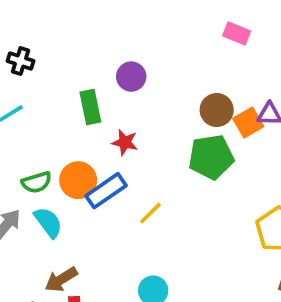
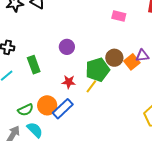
green rectangle: (90, 107) -> (34, 65), moved
green pentagon: (211, 157) -> (98, 70), moved
yellow line: (150, 213) -> (91, 86), moved

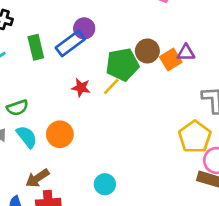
red star: (69, 82) -> (81, 88), moved
orange circle: (47, 105) -> (60, 134), moved
blue rectangle: (63, 109) -> (70, 43), moved

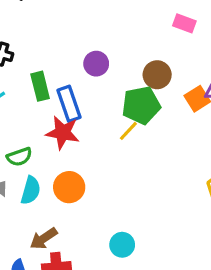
blue rectangle: (70, 43) -> (69, 104), moved, turned -72
brown circle: (147, 51) -> (157, 75), moved
red star: (81, 88) -> (63, 133), moved, size x1.5
cyan semicircle: (27, 137) -> (31, 190), turned 55

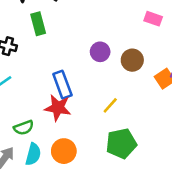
purple circle: (96, 64) -> (100, 52), moved
green rectangle: (40, 86) -> (38, 24), moved
green pentagon: (141, 105) -> (121, 143), moved

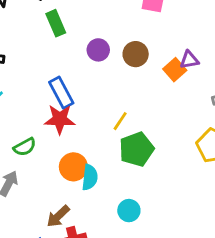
green rectangle: (38, 24) -> (56, 23), moved
yellow line: (110, 105) -> (120, 121), moved
cyan semicircle: (33, 154) -> (90, 177), moved

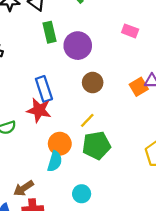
purple circle: (98, 50) -> (78, 46), moved, size x1.5
brown circle: (136, 54) -> (93, 83), moved
orange circle: (73, 167) -> (60, 144), moved

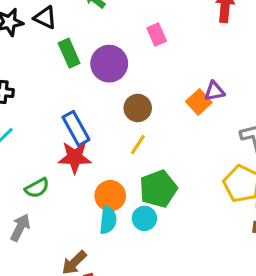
pink rectangle: (130, 31) -> (157, 35), moved, turned 56
yellow line: (87, 120) -> (138, 145), moved
cyan circle: (82, 194) -> (144, 218), moved

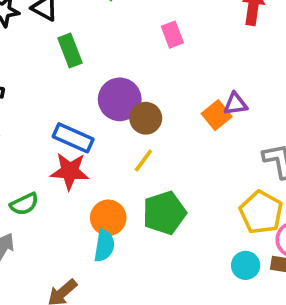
purple circle: (109, 64) -> (120, 99), moved
blue rectangle: (76, 128) -> (73, 138), turned -40
cyan circle: (144, 218) -> (246, 265), moved

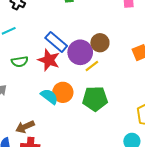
purple circle: (120, 99) -> (80, 52), moved
green semicircle: (24, 204) -> (20, 62), moved
cyan semicircle: (104, 246) -> (49, 97), moved, turned -78

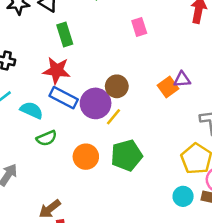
red star: (49, 60) -> (57, 70), moved
green semicircle: (20, 62) -> (47, 138), moved
cyan semicircle: (49, 97) -> (32, 110), moved

